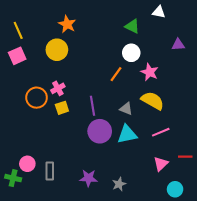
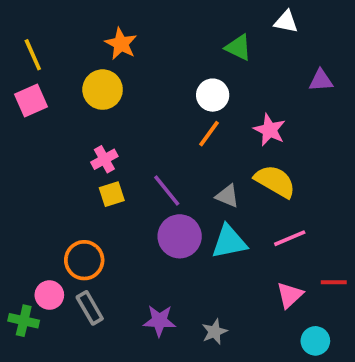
white circle: (131, 53) -> (213, 95), moved
orange circle: (37, 98) -> (84, 260), moved
purple line: (93, 106) -> (167, 190), turned -30
gray rectangle: (50, 171) -> (90, 308), turned -30

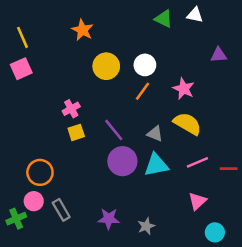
green triangle: (238, 47) -> (164, 19), moved
yellow circle: (103, 90) -> (106, 66), moved
orange circle: (84, 260) -> (40, 172), moved
red line: (334, 282) -> (229, 169), moved
green cross: (24, 321) -> (16, 219), turned -36

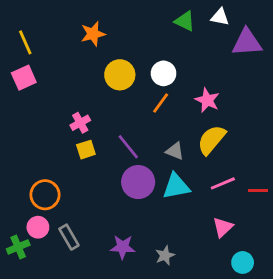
orange star: (82, 30) -> (93, 34), turned 30
purple triangle: (219, 55) -> (247, 42), moved, size x1.6
yellow semicircle: (187, 124) -> (212, 140), turned -80

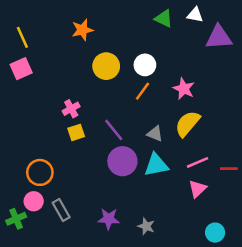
pink triangle: (223, 227) -> (197, 189), moved
gray star: (165, 255) -> (146, 226), turned -30

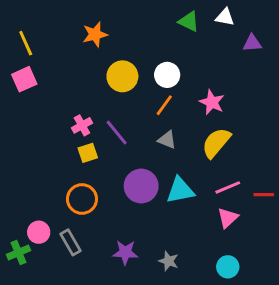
purple triangle: (219, 37) -> (252, 43), size x0.6
purple line: (114, 130) -> (117, 133), moved
gray triangle: (155, 134) -> (167, 140), moved
orange circle: (40, 172) -> (82, 199), moved
cyan circle: (215, 233) -> (228, 267), moved

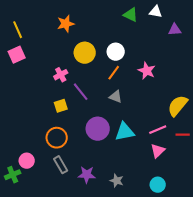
pink cross: (82, 125) -> (61, 75), moved
yellow semicircle: (216, 143) -> (178, 106), moved
gray rectangle: (70, 242) -> (61, 165), moved

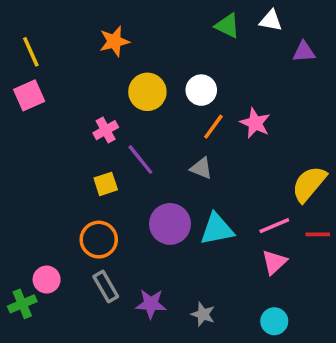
orange line: (114, 73) -> (213, 127), moved

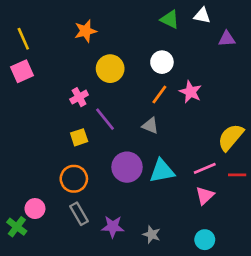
white circle: (201, 90) -> (162, 62), moved
green cross: (22, 304) -> (17, 227), turned -30

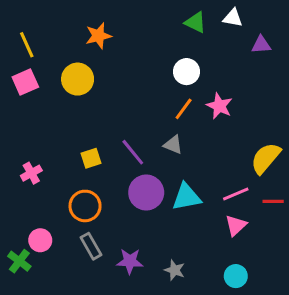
yellow circle: (110, 69) -> (78, 79), moved
pink cross: (79, 97) -> (31, 173), moved
purple line: (105, 119) -> (133, 152), moved

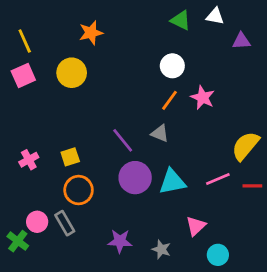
yellow square: (91, 158) -> (70, 157), moved
pink triangle: (236, 225) -> (196, 226), moved
gray rectangle: (91, 246) -> (65, 223), moved

